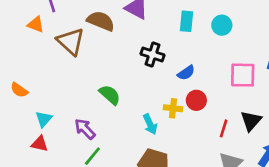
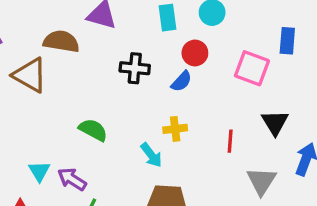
pink square: (243, 75) -> (252, 68), turned 32
red circle: (196, 100) -> (195, 53), moved
cyan triangle: (44, 119) -> (39, 171), moved
red line: (224, 128) -> (230, 141), moved

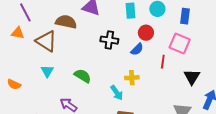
blue rectangle: (287, 41) -> (185, 16), moved
red line: (230, 141) -> (163, 62), moved
cyan triangle: (39, 171) -> (47, 71), moved

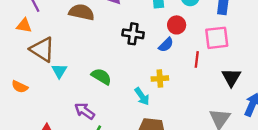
brown triangle: (46, 41) -> (42, 49), moved
pink square: (180, 44) -> (217, 38), turned -30

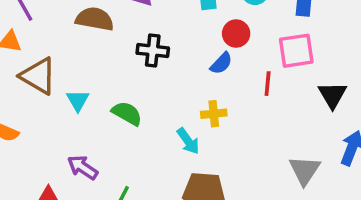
black cross: (133, 34) -> (153, 51), moved
cyan triangle: (59, 71) -> (78, 100), moved
black triangle: (231, 77) -> (333, 95), moved
purple arrow: (85, 111) -> (83, 167), moved

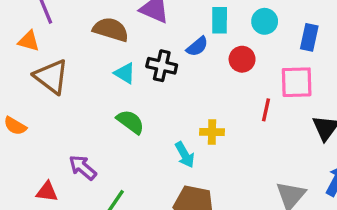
blue semicircle: (221, 63) -> (197, 47), moved
cyan triangle: (78, 100) -> (125, 73), moved, turned -35

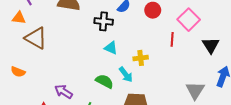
cyan triangle: (125, 73) -> (111, 48), moved
pink square: (297, 82) -> (189, 20), turned -35
green semicircle: (130, 122) -> (104, 81), moved

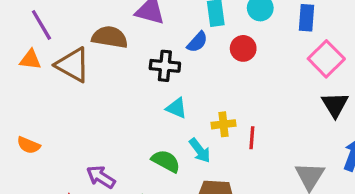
pink square: (189, 20) -> (326, 59), moved
brown triangle: (36, 38) -> (73, 65), moved
red line: (172, 39) -> (252, 138), moved

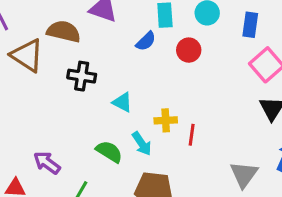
black cross: (165, 66) -> (82, 76), moved

